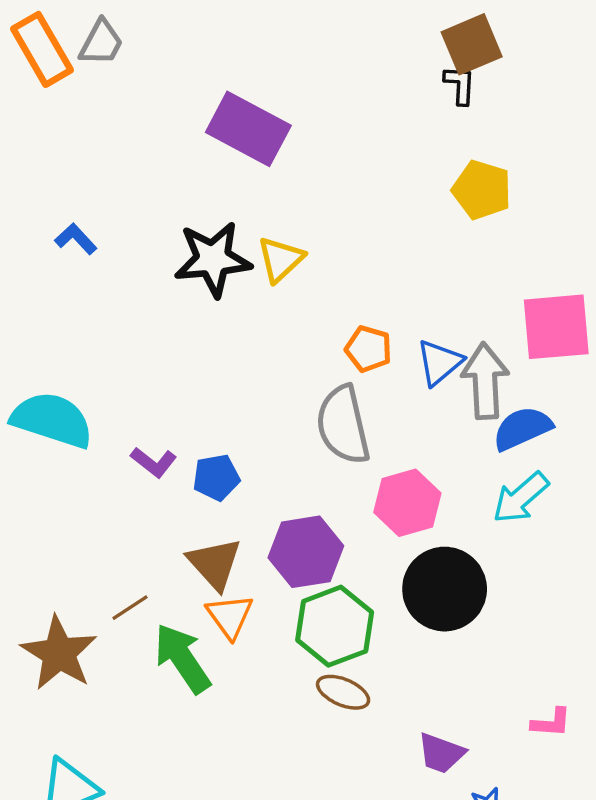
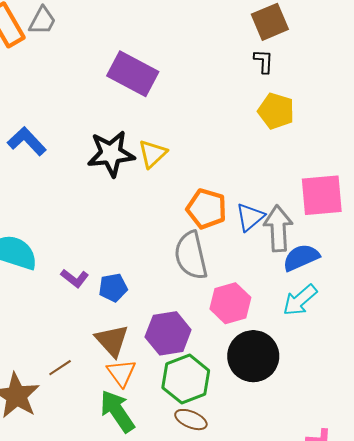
black L-shape: (460, 85) -> (264, 61), moved
blue L-shape: (76, 239) -> (27, 141), size x1.5
orange pentagon: (368, 349) -> (207, 209), size x1.4
green arrow: (182, 658) -> (117, 411), moved

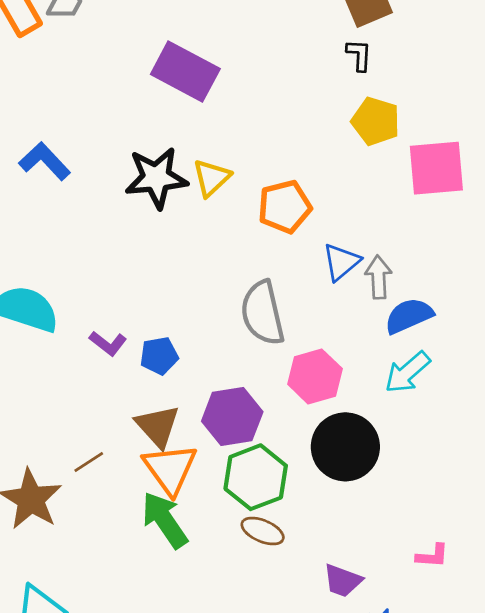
pink square: (322, 195) -> (436, 168), moved
orange pentagon: (207, 209) -> (285, 207), moved, turned -30
gray arrow: (278, 228) -> (378, 277), size x0.7
orange triangle: (121, 373) -> (170, 469), size x1.4

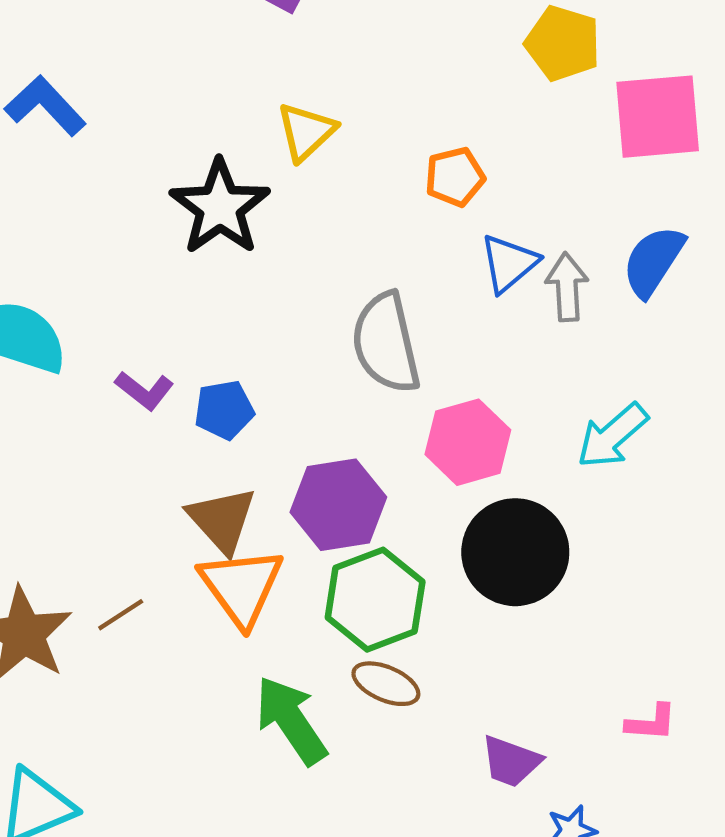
black star: (156, 178) -> (220, 207), moved, turned -30
orange pentagon: (285, 207) -> (455, 177), moved, size x0.7
blue semicircle: (409, 316) -> (653, 261), moved, turned -33
brown line: (89, 462) -> (121, 615), moved
green arrow: (165, 520) -> (291, 720), moved

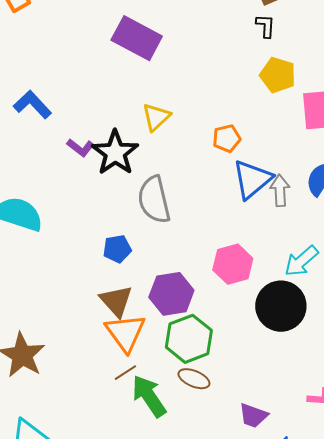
blue triangle: (509, 263) -> (252, 179), size x1.4
gray semicircle: (386, 343) -> (154, 200), moved
purple L-shape: (144, 390) -> (80, 148), moved
black circle: (515, 552) -> (281, 306), moved
brown line: (121, 615) -> (125, 373), moved

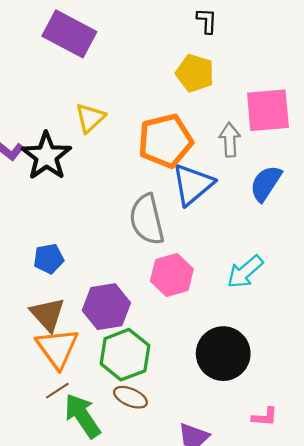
yellow pentagon: (278, 75) -> (195, 73), moved
orange pentagon: (227, 138) -> (165, 141), size x1.8
gray arrow: (280, 191) -> (230, 140), moved
gray semicircle: (154, 200) -> (147, 219), moved
black circle: (281, 306) -> (223, 354), moved

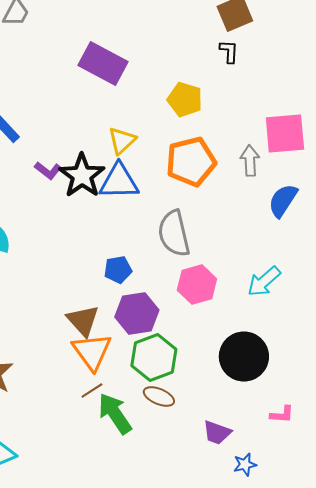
yellow pentagon: (195, 73) -> (185, 100), moved
blue triangle: (193, 184) -> (119, 182), moved, turned 39
blue pentagon: (49, 259) -> (118, 270), moved

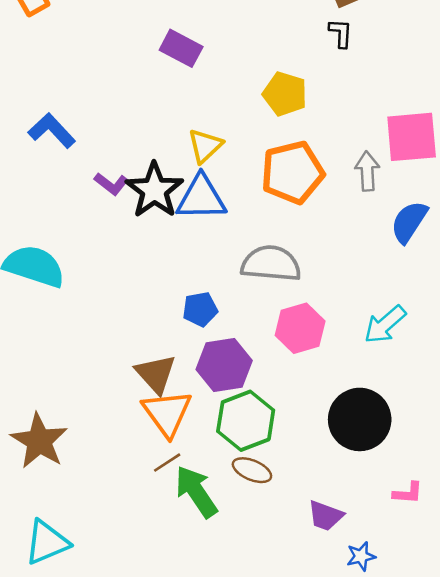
purple rectangle: (103, 64) -> (181, 48), size x0.7
gray semicircle: (174, 234) -> (271, 264), turned 108

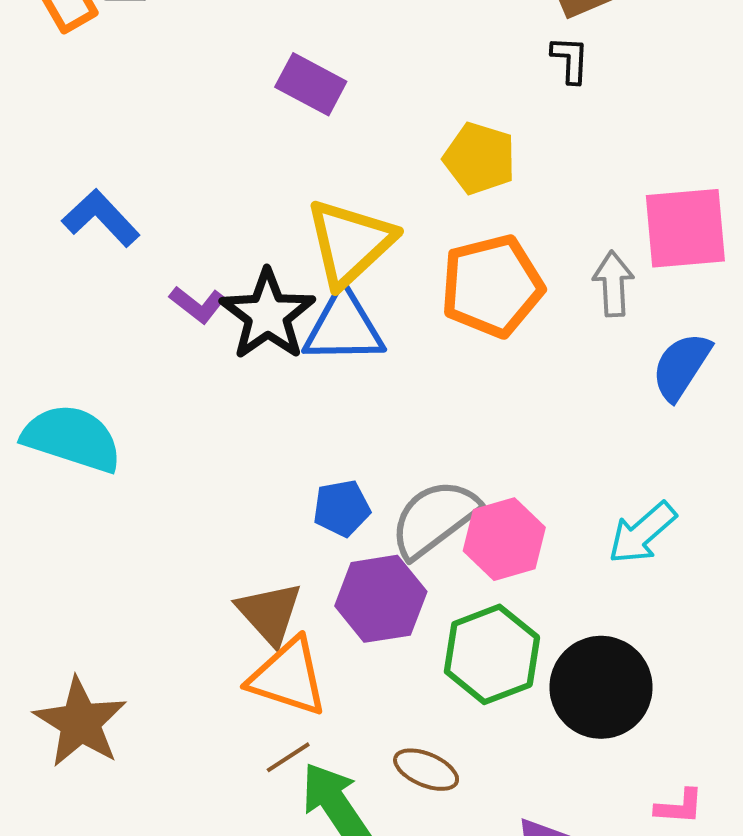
yellow triangle: (205, 146) -> (350, 243), size x1.6
gray semicircle: (271, 264) -> (434, 519), moved, turned -42
orange triangle: (167, 413) -> (288, 677), turned -36
green hexagon: (246, 421) -> (492, 654), moved

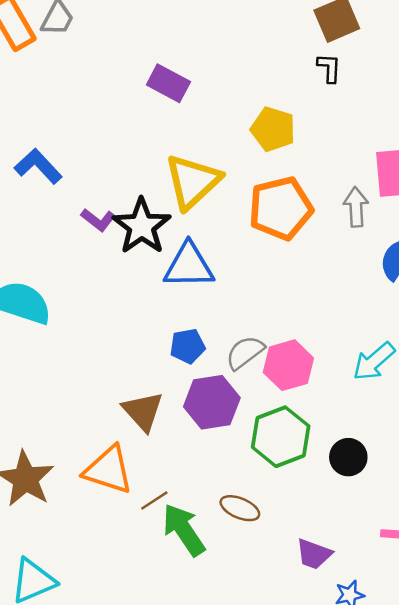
blue triangle: (344, 327) -> (189, 266), moved
gray semicircle: (434, 519) -> (245, 352), size x0.7
orange triangle: (288, 677) -> (108, 470), moved
black circle: (601, 687) -> (348, 457), size x0.6

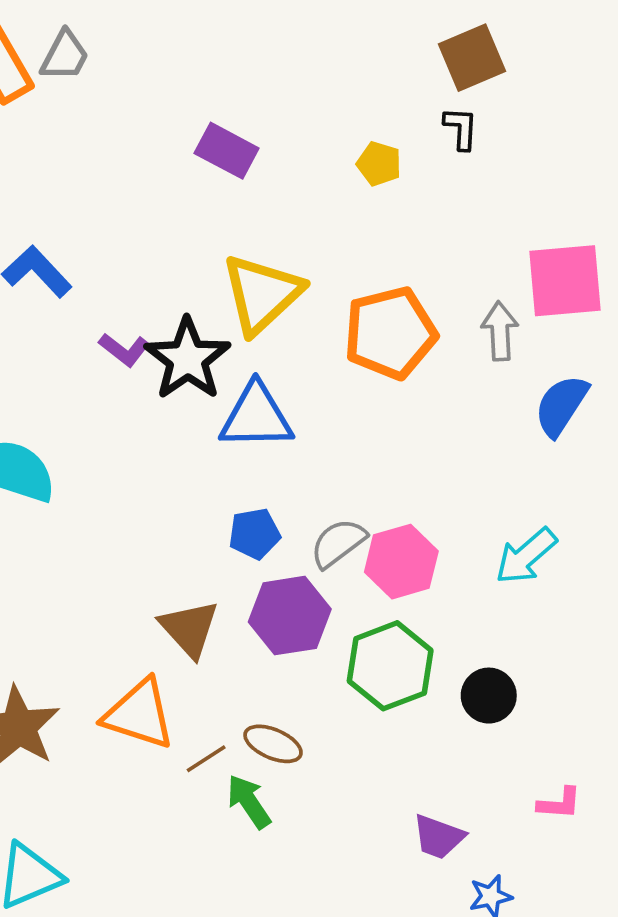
yellow pentagon: (273, 129) -> (379, 164), moved, size x0.7
brown ellipse: (240, 508) -> (273, 744), moved
green arrow: (184, 530) -> (249, 802), size x0.7

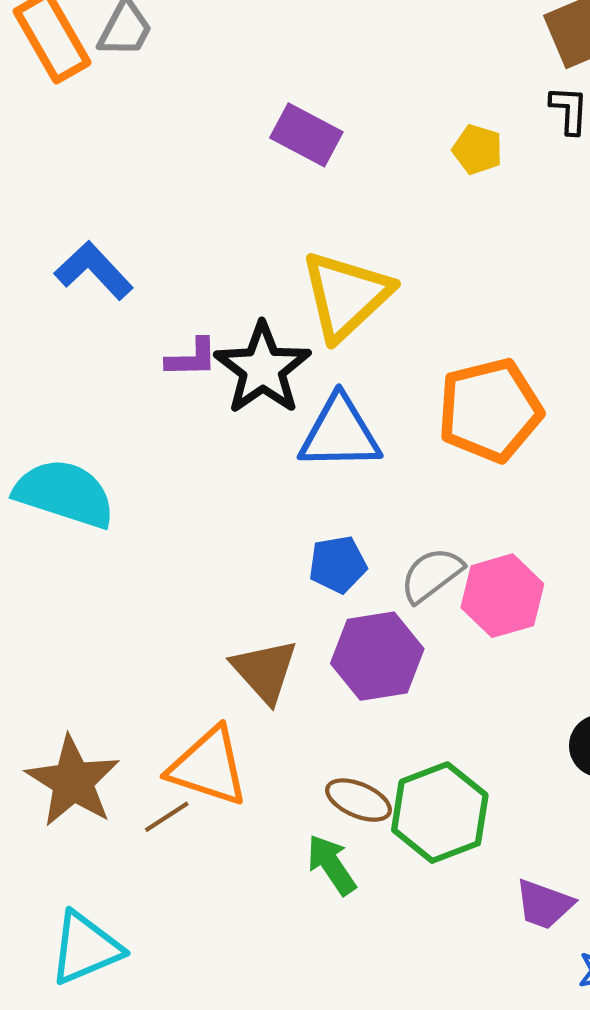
orange pentagon: (390, 333) -> (490, 410), moved
purple L-shape: (124, 350) -> (192, 358), turned -39
green hexagon: (390, 666) -> (440, 813), moved
brown line: (206, 759) -> (167, 817), moved

